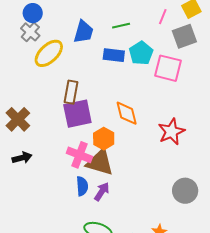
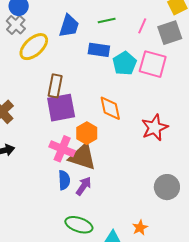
pink line: (163, 17) -> (142, 26), moved
cyan pentagon: (141, 53) -> (125, 63), moved

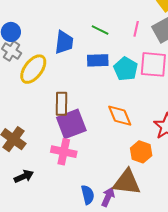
green line: (107, 20) -> (100, 30), turned 48
orange hexagon: (87, 133) -> (141, 152), moved
pink cross: (62, 149) -> (64, 152), moved
brown triangle: (82, 157) -> (127, 182), moved

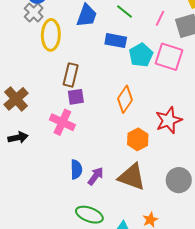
yellow ellipse: (33, 69) -> (51, 35), turned -48
orange diamond: (120, 116) -> (125, 99), turned 44
purple square: (71, 124) -> (76, 97), size x0.6
brown triangle: (127, 182) -> (132, 177), moved

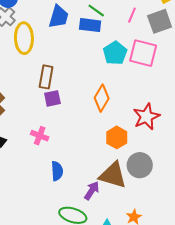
blue rectangle: (116, 41) -> (90, 25), moved
pink cross: (62, 122) -> (40, 136), moved, size x0.7
purple arrow: (96, 176) -> (92, 191), moved
gray circle: (179, 180) -> (140, 165), moved

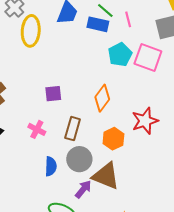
pink line: (132, 15) -> (128, 19), moved, turned -42
brown rectangle: (46, 77) -> (73, 129), moved
gray circle: (140, 165) -> (79, 159), moved

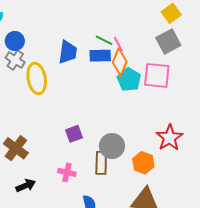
pink line: (128, 19) -> (118, 44), moved
orange diamond: (102, 98) -> (120, 62), moved
gray circle: (79, 159) -> (112, 146), moved

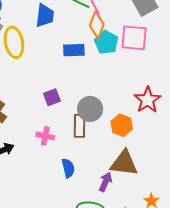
blue rectangle: (100, 56) -> (74, 50), moved

